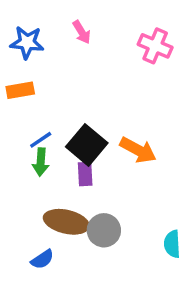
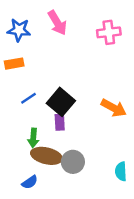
pink arrow: (82, 32) -> (57, 23), size x1.5
pink cross: (155, 46) -> (109, 32), turned -30
orange arrow: (138, 150) -> (114, 108), moved
green arrow: (41, 162) -> (33, 138), moved

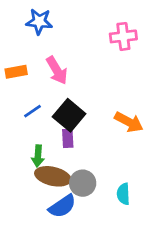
pink arrow: (57, 23) -> (57, 70), moved
blue star: (19, 30) -> (39, 22), moved
cyan semicircle: (121, 171) -> (123, 194), moved
blue semicircle: (30, 182) -> (62, 206), moved, size x1.5

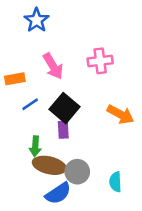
blue star: (39, 22) -> (37, 20), turned 30
pink cross: (123, 36) -> (100, 61), moved
orange rectangle: (16, 72) -> (15, 79), moved

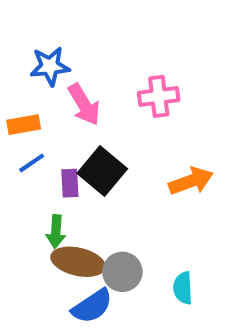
blue star: (37, 20) -> (50, 66), moved, turned 30
blue line: (30, 104) -> (32, 163), moved
orange arrow: (121, 114) -> (191, 181), turned -48
purple rectangle: (63, 130) -> (70, 183), moved

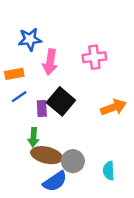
pink arrow: (84, 104) -> (50, 62), turned 40

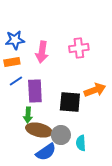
blue star: (30, 39) -> (15, 40), moved
black square: (61, 101) -> (70, 102), moved, turned -35
purple rectangle: (42, 109) -> (35, 91), size x1.6
cyan semicircle: (109, 171) -> (81, 143), moved

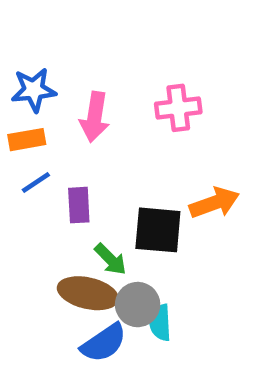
purple rectangle: (35, 91) -> (79, 205), size x0.7
green arrow: (28, 115) -> (110, 259), moved, turned -49
cyan semicircle: (81, 143) -> (160, 323), moved

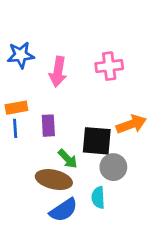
orange rectangle: (27, 140) -> (16, 108), moved
blue line: (36, 182) -> (15, 128), moved, turned -60
gray circle: (138, 305) -> (113, 167), moved

